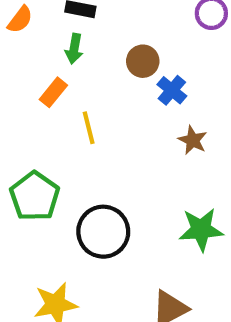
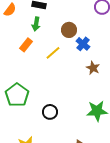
yellow line: (89, 128) -> (53, 53), moved, turned 63
black circle: (103, 232) -> (50, 112), size x0.6

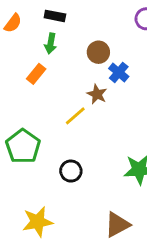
yellow line: (53, 53) -> (75, 116), moved
brown star: (93, 68) -> (97, 94), moved

